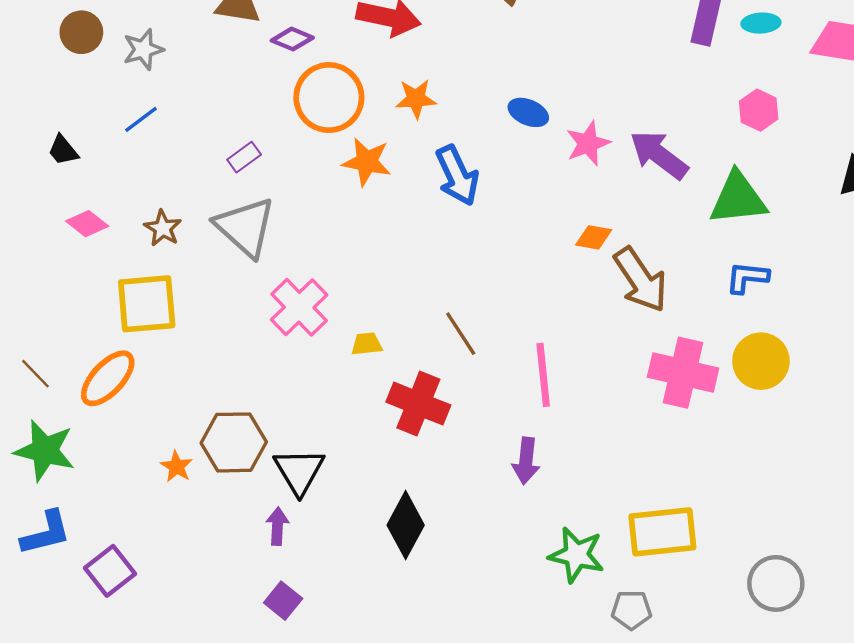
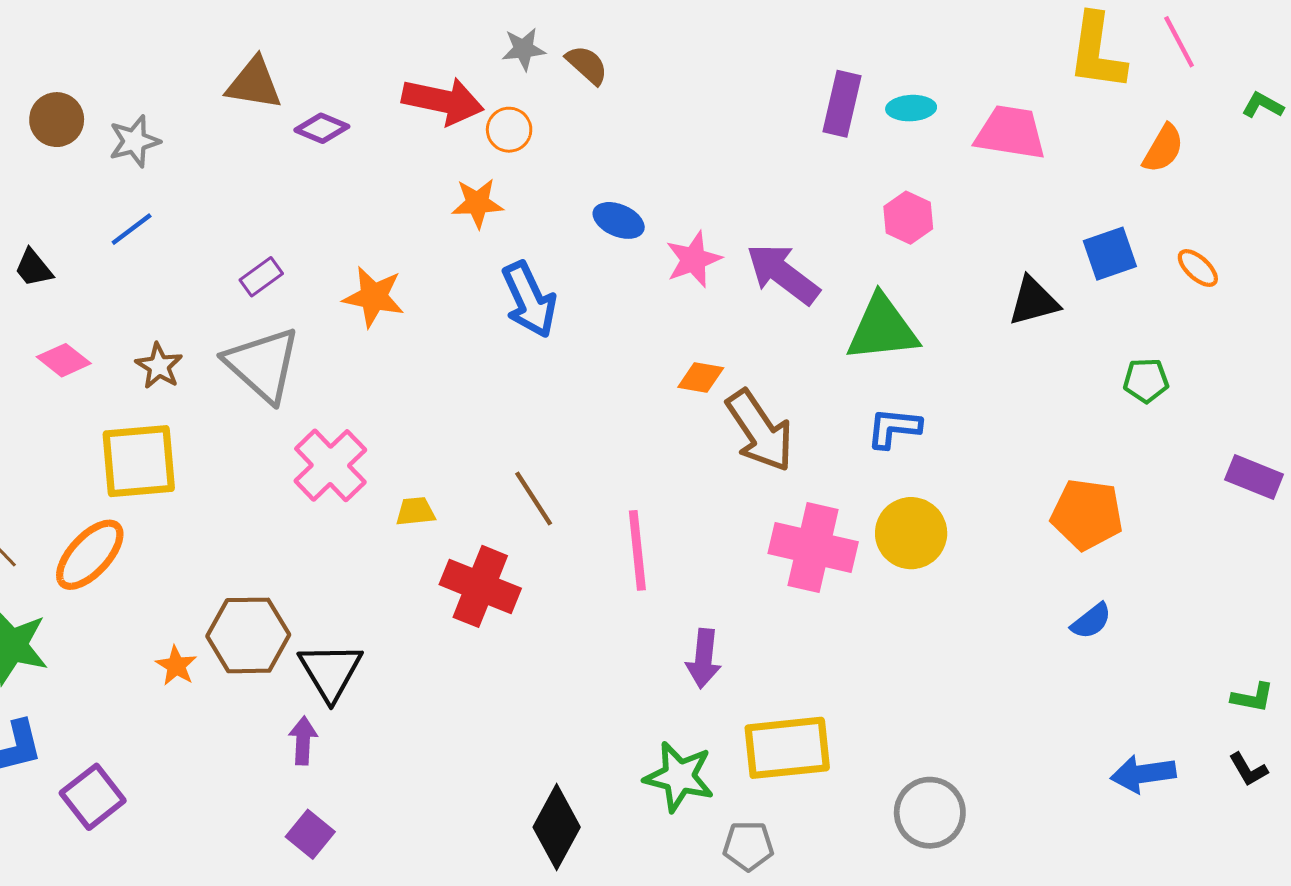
orange circle: (329, 98) -> (509, 130), moved, size x0.5
orange star: (367, 162) -> (374, 297), moved
purple arrow: (526, 461) -> (704, 658), moved
black diamond: (406, 525) -> (557, 827), moved

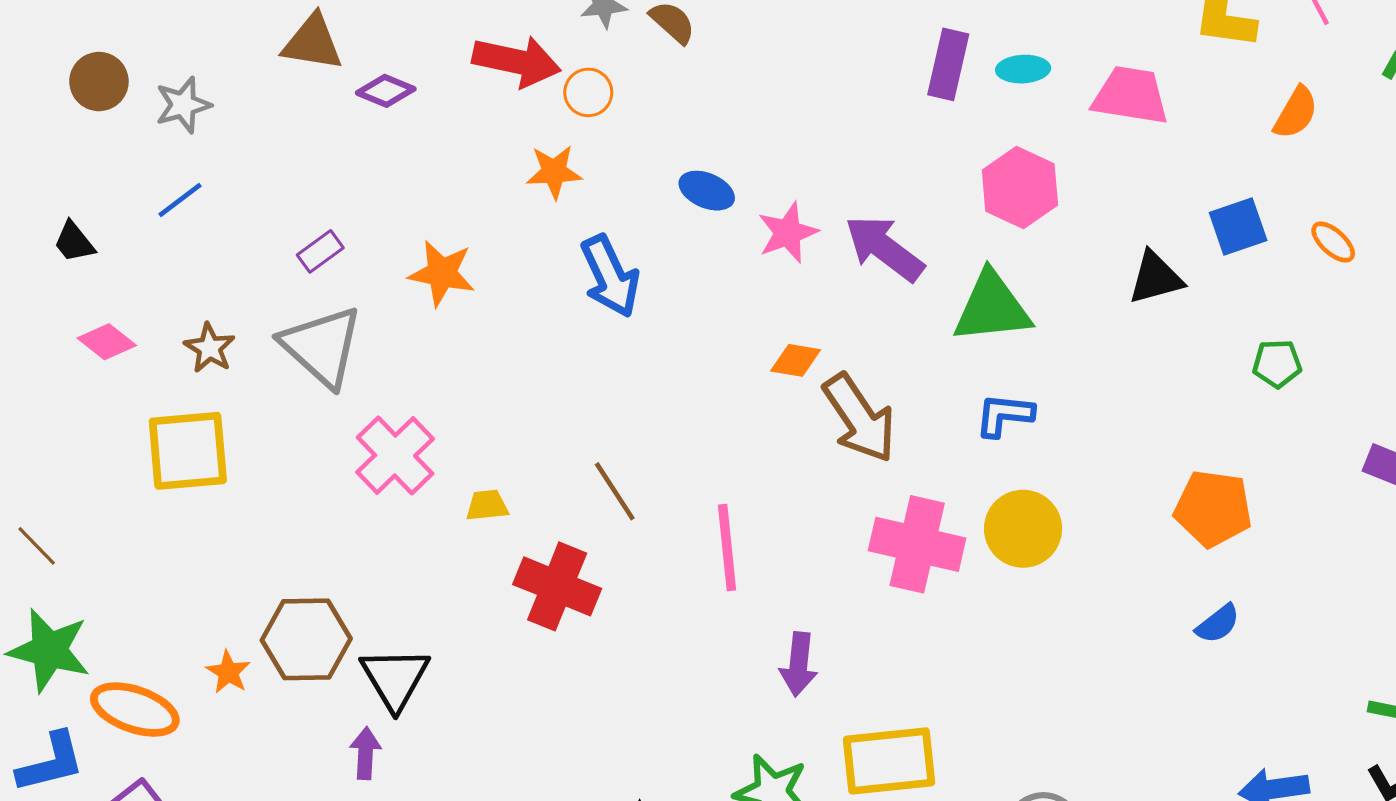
pink hexagon: (908, 218) -> (1020, 187), size x1.4
orange ellipse: (90, 555) -> (135, 710), moved, turned 66

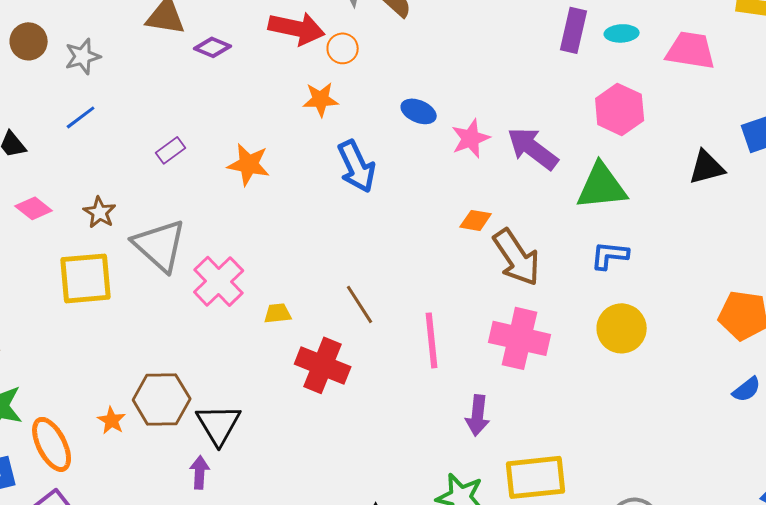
gray triangle: (322, 346) -> (160, 245), moved
pink cross: (917, 544) -> (520, 338), moved
orange ellipse: (135, 710) -> (52, 444), turned 44

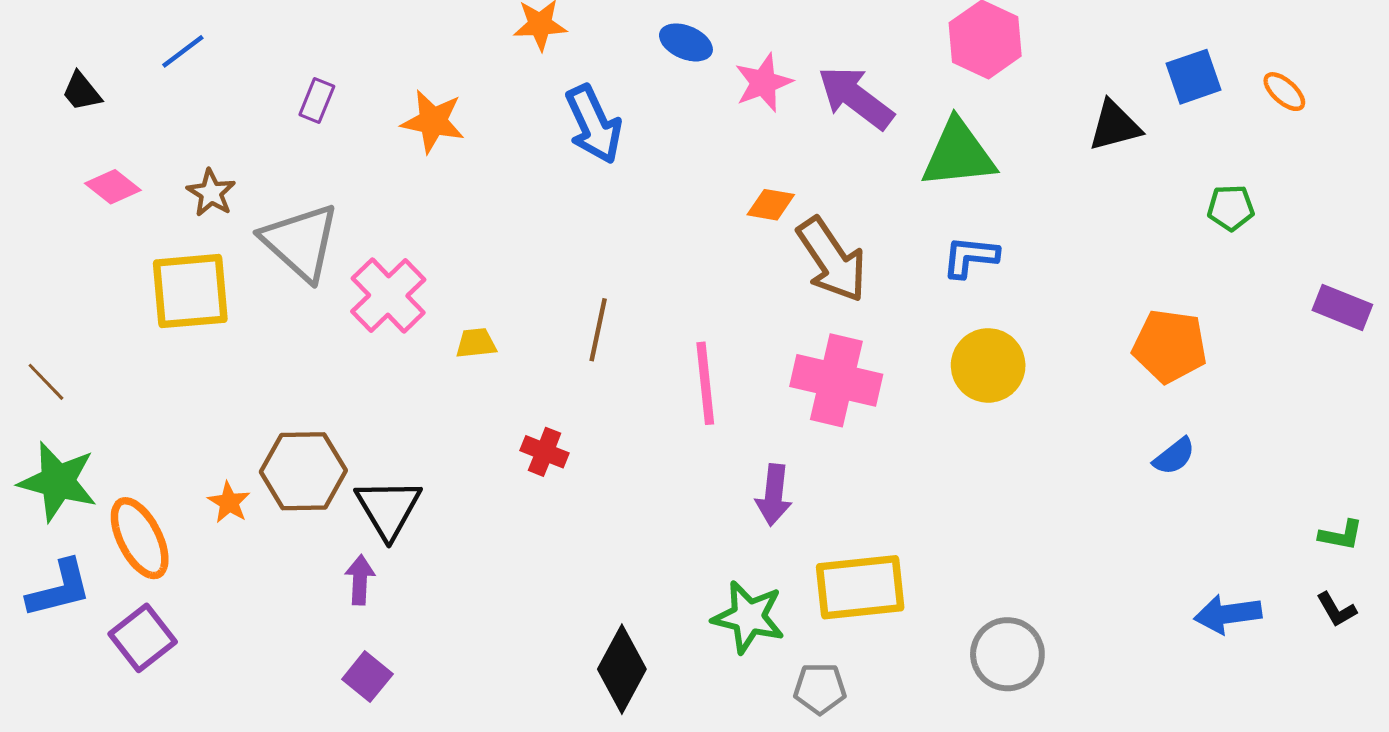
purple rectangle: (171, 150) -> (317, 101), turned -32
brown line: (360, 304) -> (598, 330), turned 45
red cross: (323, 365) -> (545, 452), moved, size x0.6

